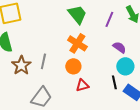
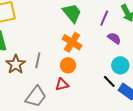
purple semicircle: (119, 47) -> (114, 38), moved
black line: (114, 82) -> (109, 81), turned -32
red triangle: (82, 85) -> (62, 84), moved

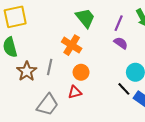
purple semicircle: (114, 38) -> (121, 43), moved
orange cross: (72, 42) -> (72, 45), moved

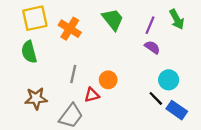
orange cross: (72, 45) -> (70, 29), moved
brown star: (27, 71) -> (36, 98), moved, turned 30
red triangle: (75, 92) -> (92, 95), moved

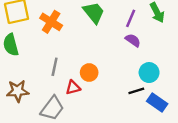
black line: (156, 98) -> (136, 91), turned -63

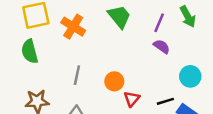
cyan circle: (149, 73) -> (190, 76), moved
red triangle: (73, 88) -> (132, 99), moved, turned -35

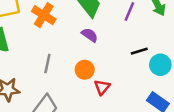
purple semicircle: (162, 46) -> (90, 35), moved
black line: (165, 101) -> (139, 51), moved

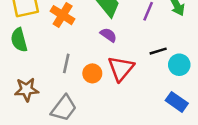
orange circle: (85, 70) -> (92, 73), moved
red triangle: (102, 87) -> (121, 68), moved, size x1.6

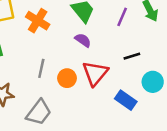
cyan circle: (179, 65) -> (153, 82), moved
blue rectangle: (177, 102) -> (126, 100), moved

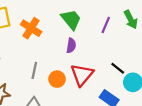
purple semicircle: (83, 40) -> (71, 46), turned 64
black line: (132, 56) -> (118, 68), moved, turned 56

